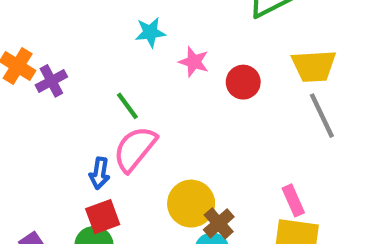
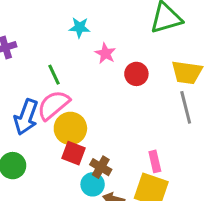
blue arrow: (100, 173) -> (26, 117), size x1.6
yellow circle: (191, 204) -> (70, 128), moved
red square: (103, 217) -> (74, 153), moved, turned 30
brown cross: (219, 223) -> (101, 167), turned -30

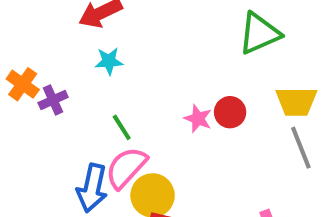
cyan star: (80, 27) -> (109, 61), moved
pink star: (105, 53) -> (198, 119), moved

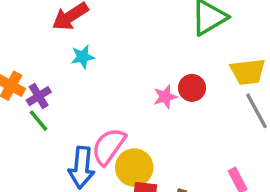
pink star: (198, 119) -> (165, 97), turned -30
green line: (122, 127) -> (39, 121), moved

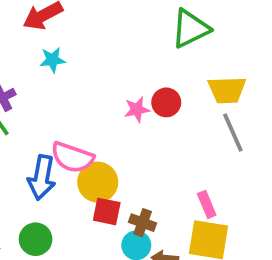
pink semicircle: (109, 146) -> (72, 157), turned -111

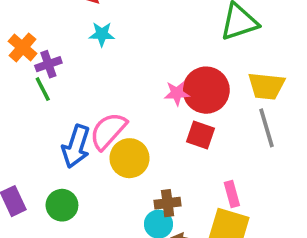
red circle: (166, 102) -> (206, 90), size x1.6
pink semicircle: (72, 157) -> (108, 131), turned 105
red square: (107, 211) -> (200, 135), moved
brown cross: (143, 223) -> (168, 203), turned -35

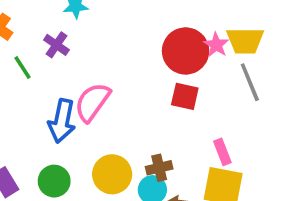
purple cross: (48, 64) -> (56, 45), moved, turned -30
pink star: (177, 93) -> (216, 45), moved, turned -30
yellow circle: (130, 158) -> (112, 174), moved

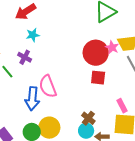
pink semicircle: (92, 102) -> (48, 86), turned -50
brown cross: (159, 168) -> (88, 118), turned -32
yellow circle: (112, 174) -> (49, 128), moved

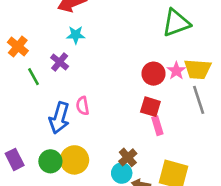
red circle: (96, 53) -> (153, 74), size x0.7
pink semicircle: (48, 86) -> (83, 106), size x0.6
pink rectangle: (122, 106) -> (157, 126), moved

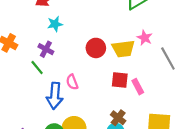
yellow trapezoid: (198, 69) -> (123, 49), moved
red circle: (153, 74) -> (96, 48), moved
green line: (34, 77) -> (37, 68), moved
red square: (150, 107) -> (120, 80), moved

